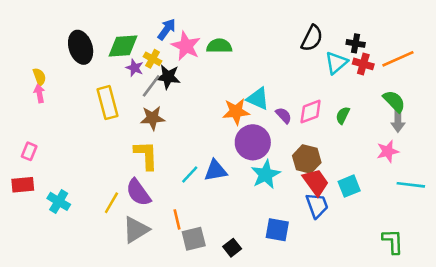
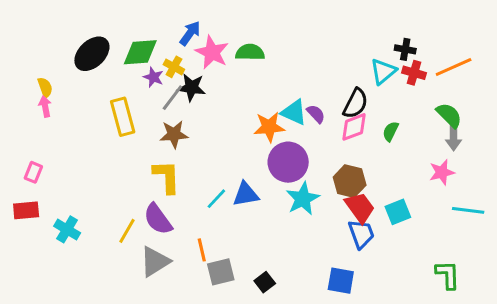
black semicircle: (312, 38) -> (355, 104), moved
black ellipse: (81, 47) -> (92, 54), turned 64
purple semicircle: (284, 115) -> (316, 114), moved
blue square: (277, 230) -> (341, 281), moved

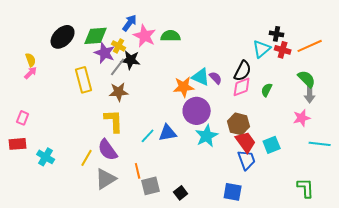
purple star: (153, 77) -> (105, 53), size x1.5
pink arrow: (45, 106) -> (31, 73), turned 56

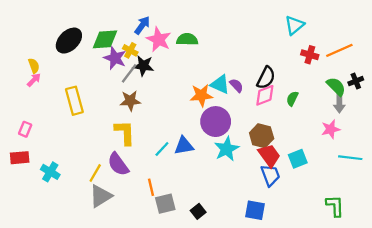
black cross: (277, 34) -> (356, 81), moved, turned -32
cyan triangle: (262, 49) -> (294, 25), moved
yellow rectangle: (84, 80) -> (74, 101), moved
gray triangle: (106, 179) -> (101, 196), moved

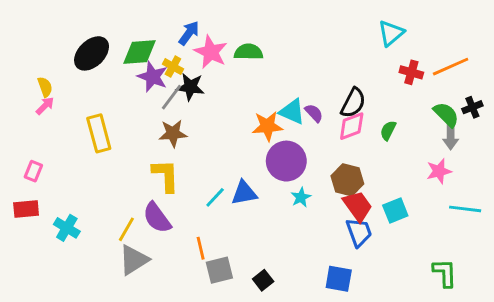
cyan star: (227, 149) -> (301, 197), size x0.6

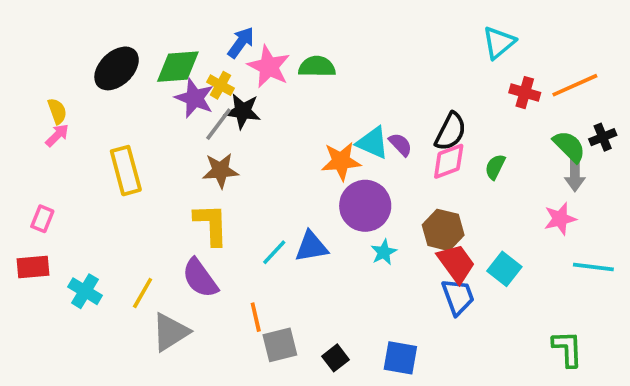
cyan square: (395, 210) -> (504, 269), turned -30
yellow line: (126, 229) -> (143, 293), moved
blue square: (339, 279) -> (400, 358), moved

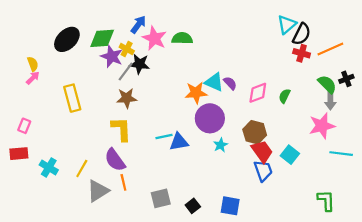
black semicircle: (451, 132) -> (302, 34), moved
pink star: (560, 219) -> (322, 126), size x1.4
cyan line: (274, 252) -> (164, 136), moved, turned 35
orange line: (256, 317) -> (123, 182), moved

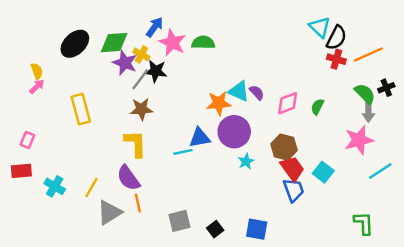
cyan triangle: (287, 24) -> (320, 27), turned -36
blue triangle: (179, 142) -> (200, 138), moved
cyan line: (341, 154) -> (380, 171), turned -40

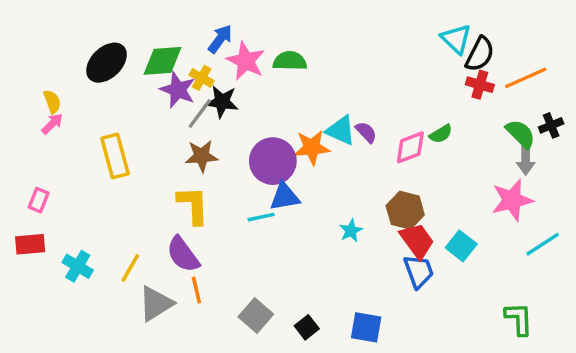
green semicircle: (317, 107) -> (441, 134), moved, turned -147
purple circle: (234, 132) -> (273, 161), moved
gray square: (179, 221) -> (256, 315), turned -35

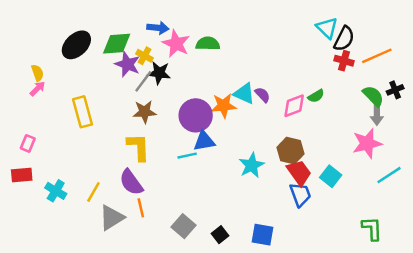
blue arrow: (220, 39) -> (158, 28), turned 60
cyan star: (351, 231) -> (252, 165), size x1.5

